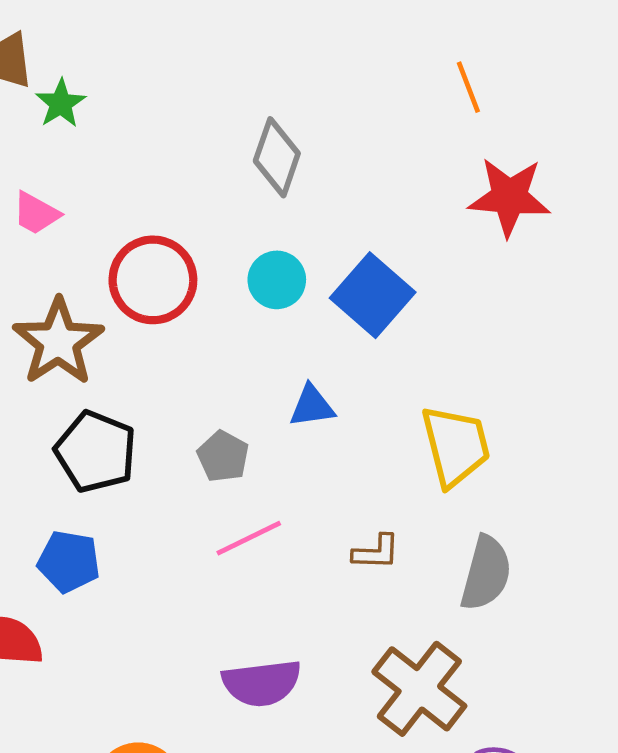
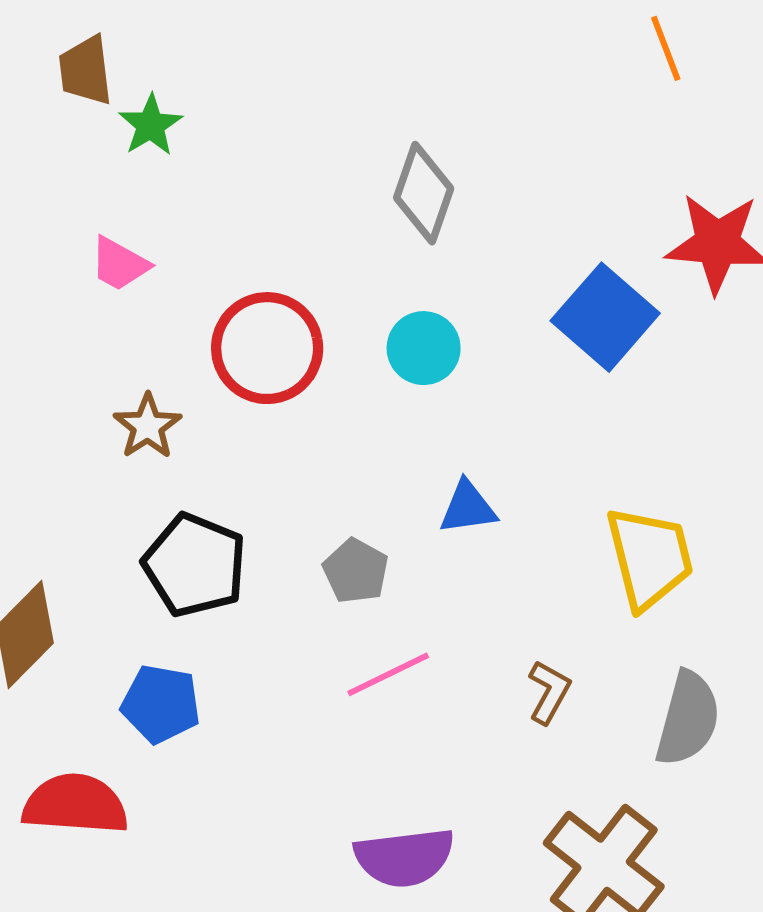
orange line: (468, 87) -> (666, 48), moved
blue square: (373, 295) -> (605, 317), moved
brown star: (58, 342) -> (148, 426), size x0.6
brown L-shape: (376, 552) -> (549, 692), turned -63

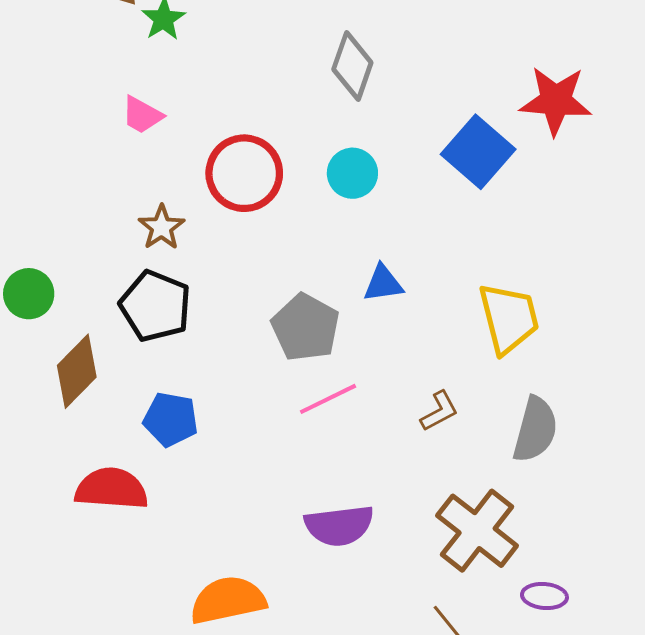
black pentagon: (195, 565) -> (155, 306), moved
gray pentagon: (356, 571) -> (305, 327), size x1.5
brown L-shape: (549, 692) -> (439, 411), turned 33

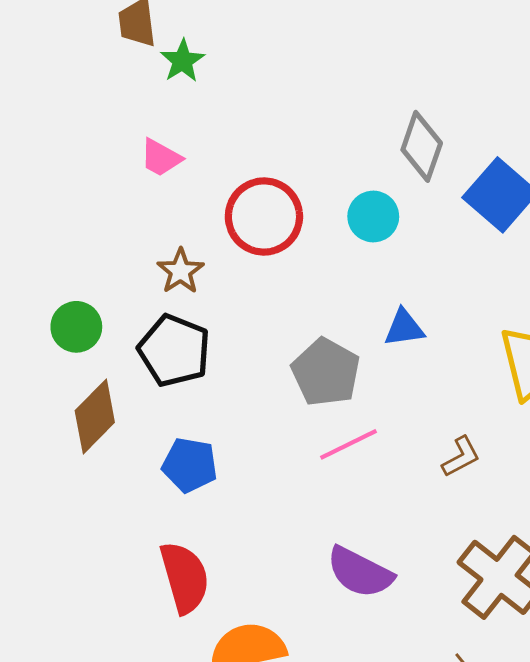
gray diamond: (352, 66) -> (422, 146), moved
green circle: (29, 294) -> (76, 327), moved
red semicircle: (111, 489) -> (185, 577), moved, turned 70
purple semicircle: (339, 526) -> (360, 572), turned 34

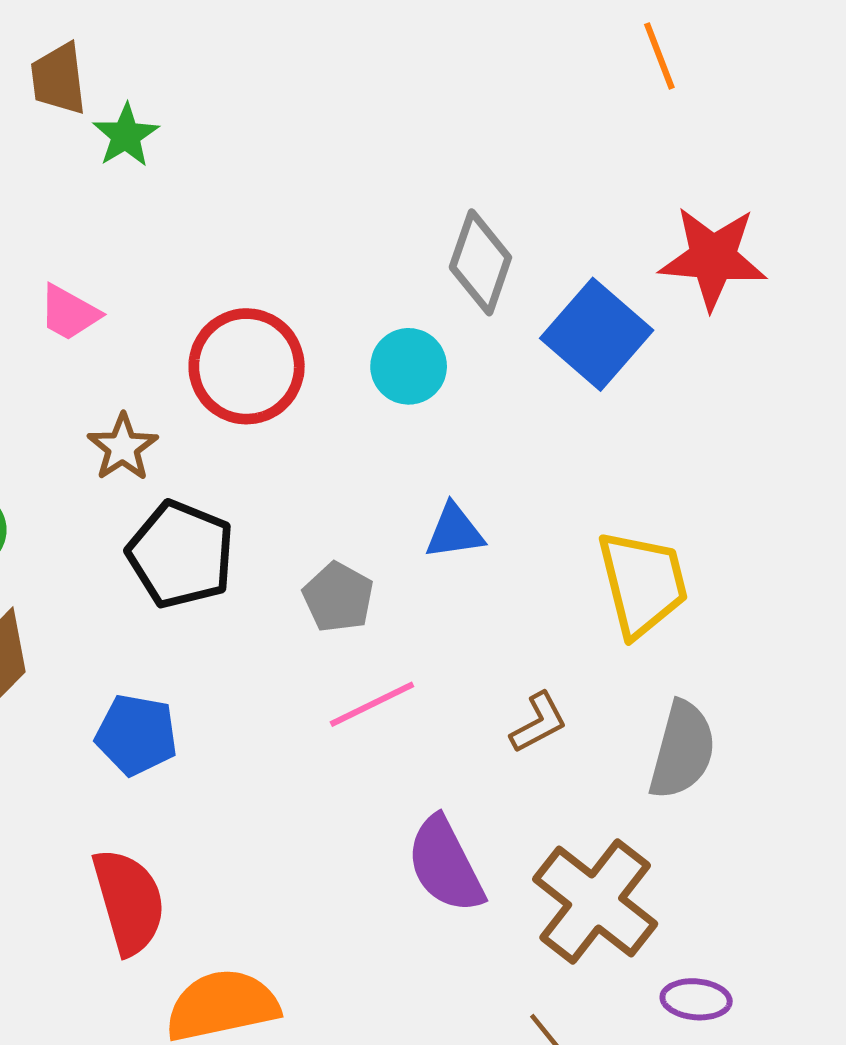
pink trapezoid: (161, 158) -> (69, 313), moved
black pentagon: (174, 351) -> (181, 554), moved
gray pentagon: (326, 372) -> (338, 597), size x0.7
purple semicircle: (360, 572) -> (445, 865), moved, turned 36

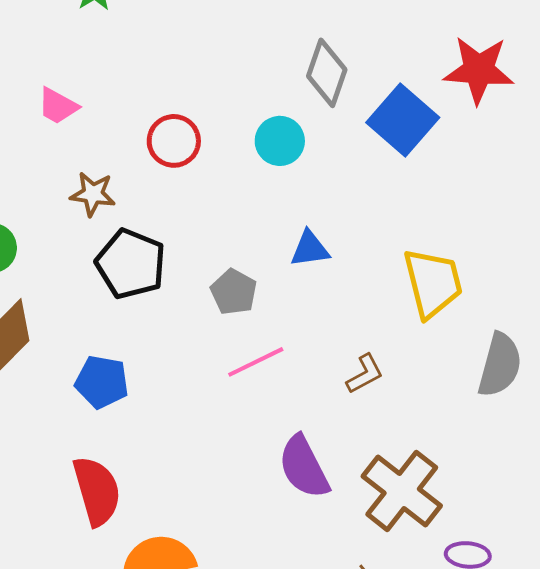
red circle: (247, 366) -> (174, 141), size x0.7
brown star: (123, 447) -> (93, 194), turned -30
gray semicircle: (682, 750) -> (500, 365), moved

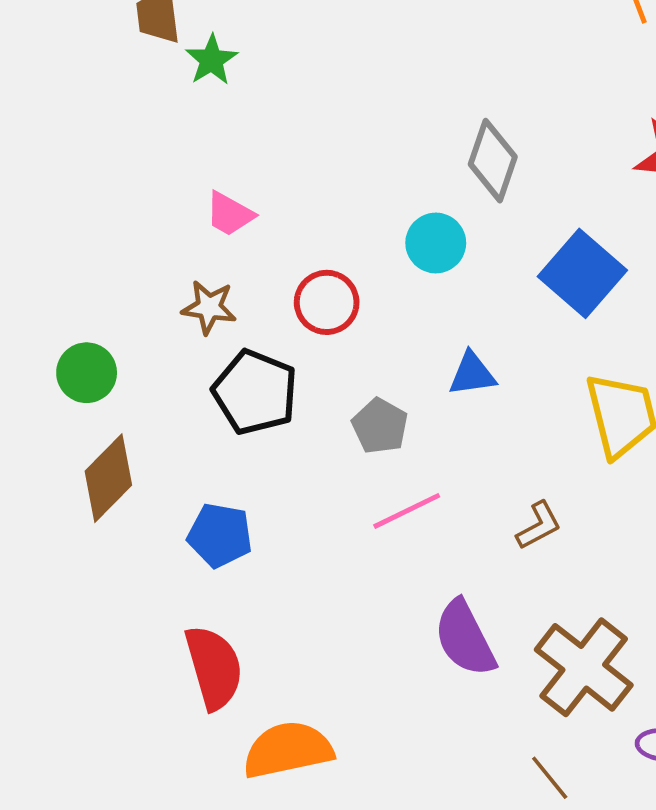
pink trapezoid: (58, 106) -> (230, 214), moved
blue square: (403, 120) -> (582, 273), moved
red circle: (174, 141) -> (327, 302), moved

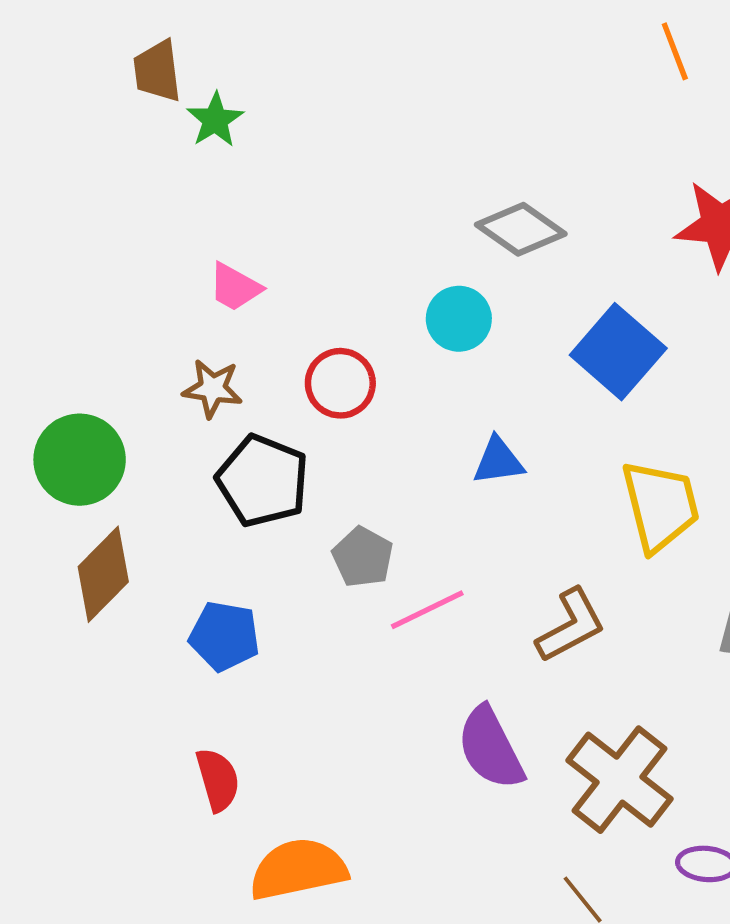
gray diamond: (493, 161) -> (521, 229), turned -74
green circle: (87, 373) -> (80, 460), size x1.4
gray pentagon: (380, 426) -> (363, 557), moved
brown L-shape: (539, 525) -> (571, 626), size x1.4
red semicircle: (214, 667) -> (218, 780), size x0.7

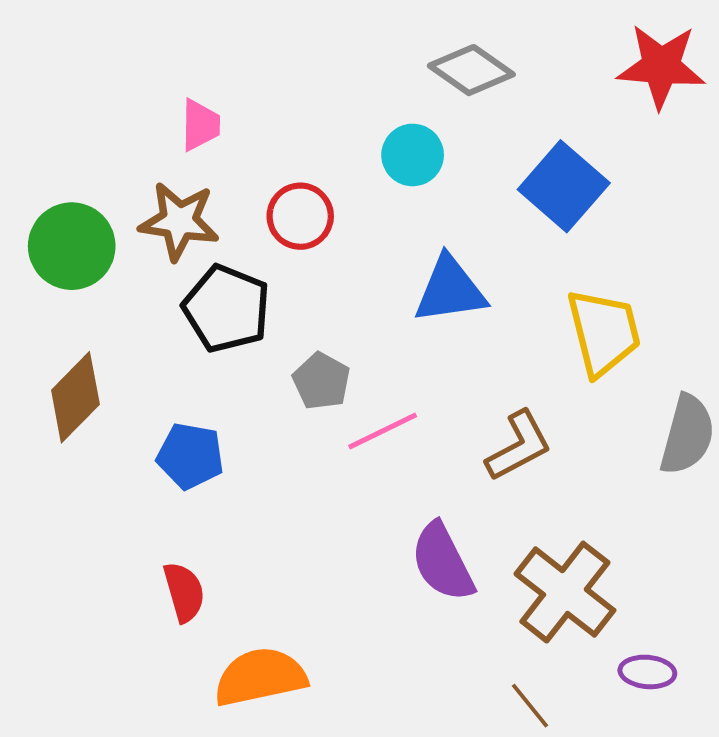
pink trapezoid: (235, 287) -> (200, 125), turned -118
brown star: (213, 389) -> (179, 221), size x1.4
green circle: (80, 460) -> (72, 246), moved
blue triangle: (498, 461) -> (450, 290), size x1.5

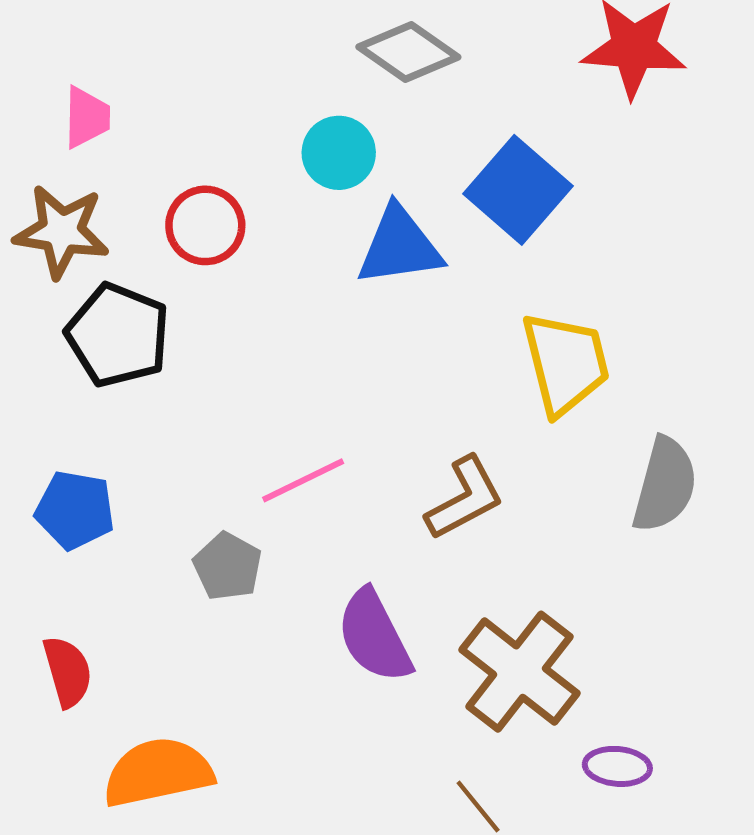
blue triangle: (450, 290) -> (399, 246), moved
gray pentagon: (321, 381) -> (228, 566), moved

